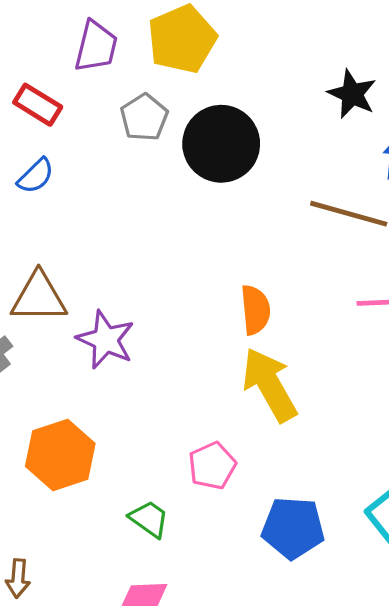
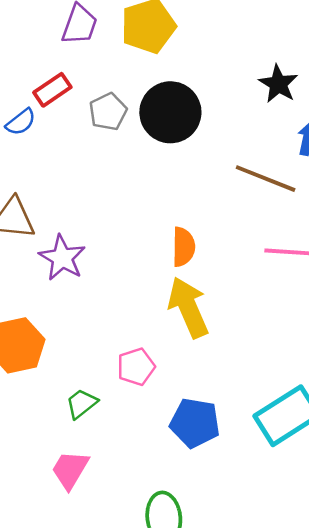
red rectangle: (38, 105) -> (52, 90), moved, turned -72
gray pentagon: (144, 117) -> (108, 112), moved
green trapezoid: (149, 519) -> (82, 404), turned -80

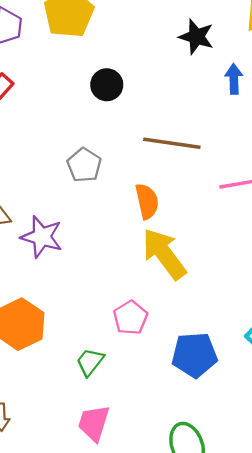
gray pentagon: (108, 112) -> (84, 165), moved
black circle: (170, 112) -> (107, 85), size x0.6
brown line: (266, 179) -> (172, 143), moved

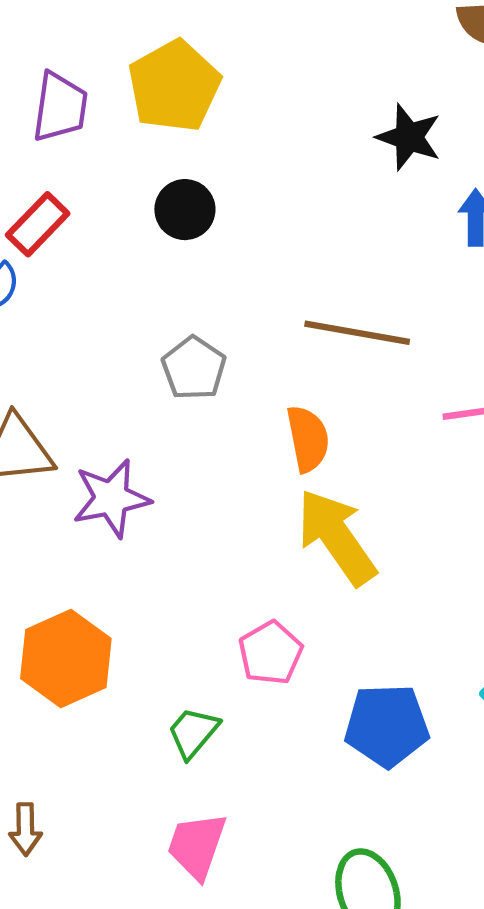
black circle: (107, 85) -> (185, 210), moved
purple star: (42, 237) -> (111, 498), turned -30

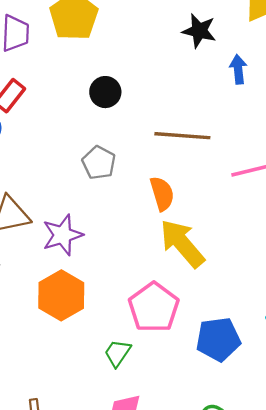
black circle: (185, 210) -> (105, 92), moved
pink pentagon: (270, 653) -> (154, 307), size x1.5
orange hexagon: (66, 659) -> (61, 295), moved

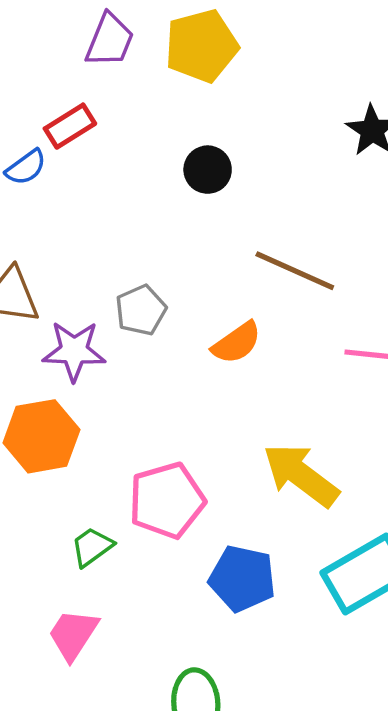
gray pentagon: (99, 163) -> (141, 310), moved
orange semicircle: (162, 194) -> (237, 343), turned 52
yellow arrow: (182, 243) -> (301, 475), moved, turned -32

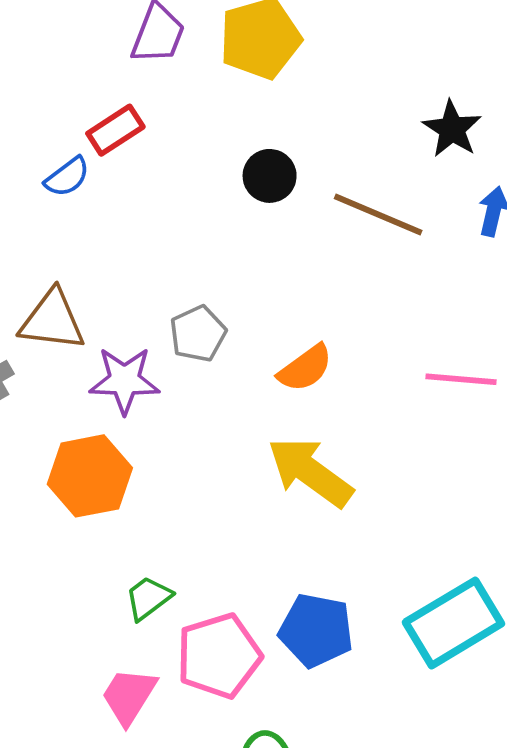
brown line: (295, 271) -> (378, 214), moved
yellow arrow: (301, 475) -> (310, 472), moved
pink pentagon: (167, 500) -> (219, 656), moved

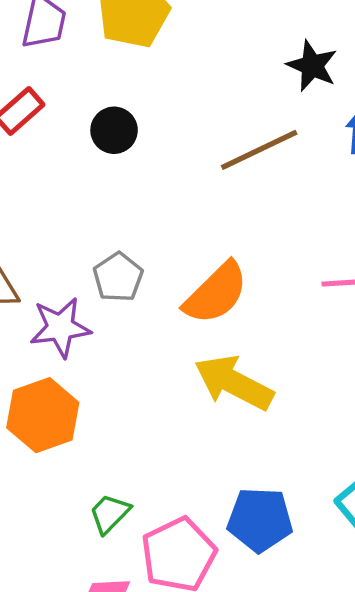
black circle: (270, 176) -> (114, 130), moved
brown line: (378, 214) -> (259, 150), turned -40
orange semicircle: (305, 368) -> (216, 293), size x1.4

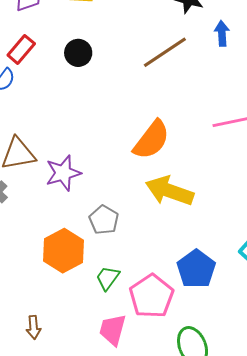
gray pentagon: (118, 277) -> (104, 220), moved
orange hexagon: (43, 415) -> (64, 251), moved
blue pentagon: (260, 520) -> (196, 269), turned -30

